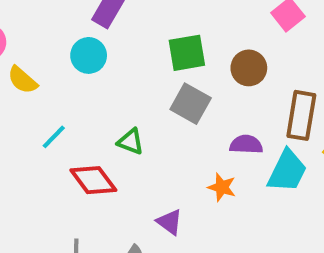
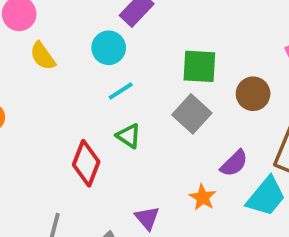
cyan line: (54, 137) -> (121, 91), moved
purple semicircle: (246, 144) -> (234, 163), turned 120
red diamond: (93, 180) -> (86, 163), turned 45

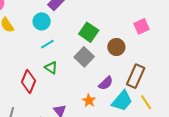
green square: (199, 66) -> (89, 32), turned 30

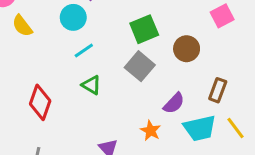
green square: (89, 32) -> (144, 29), turned 36
brown rectangle: (136, 76) -> (218, 90), size x0.7
red diamond: (29, 81) -> (40, 102), moved
cyan trapezoid: (122, 101) -> (200, 128), turned 40

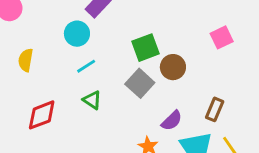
yellow semicircle: (22, 26) -> (26, 60), moved, turned 45
brown circle: (187, 49) -> (173, 67), moved
red diamond: (40, 102) -> (42, 115), turned 48

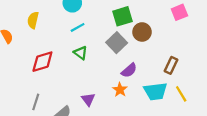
purple semicircle: (172, 121) -> (129, 70), moved

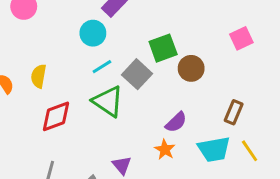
yellow semicircle: (33, 20) -> (39, 76), moved
gray square: (117, 43) -> (137, 74), moved
green triangle: (81, 53) -> (108, 101), size x1.6

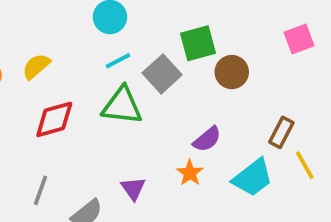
yellow semicircle: (39, 76) -> (36, 66), turned 35
green triangle: (108, 101) -> (122, 106), turned -32
cyan trapezoid: (214, 149) -> (253, 178), turned -32
yellow line: (250, 151) -> (305, 165), moved

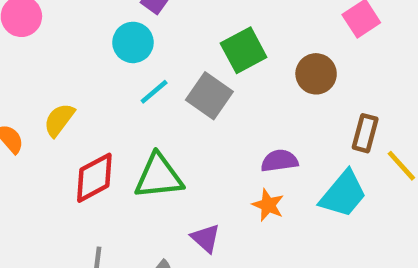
brown circle: (232, 72) -> (316, 74), moved
green triangle: (122, 106) -> (159, 177), moved
purple semicircle: (207, 139) -> (279, 161), turned -136

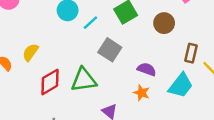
cyan line: (154, 92) -> (90, 23), moved
gray square: (209, 96) -> (110, 50), moved
purple semicircle: (279, 161) -> (147, 69), turned 30

